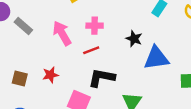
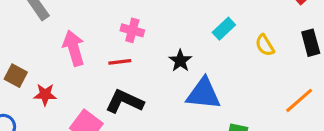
pink arrow: (62, 33) -> (74, 48), moved
red star: (50, 75) -> (45, 95), moved

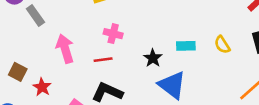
cyan rectangle: (224, 29) -> (186, 46), moved, turned 42
blue triangle: (203, 94) -> (172, 85), turned 32
red star: (45, 95) -> (42, 87), turned 30

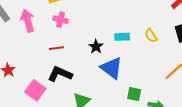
pink cross: (113, 34) -> (61, 20), moved
pink arrow: (65, 49) -> (28, 21), moved

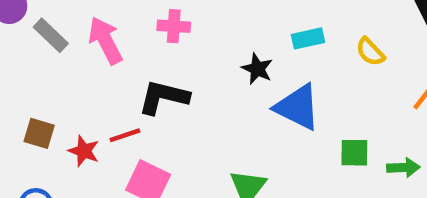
yellow semicircle: (151, 36) -> (370, 52), moved
red line: (56, 48) -> (125, 135), moved
black L-shape: (60, 74) -> (164, 97), moved

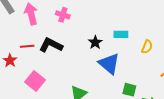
yellow semicircle: (370, 52) -> (147, 47), turned -128
red line: (125, 135) -> (27, 46), moved

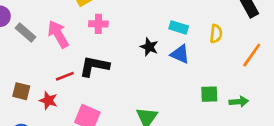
cyan rectangle: (121, 34) -> (179, 27), turned 32
blue triangle: (109, 64) -> (180, 54), moved, size x0.7

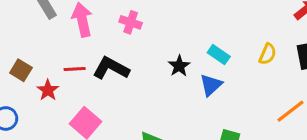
yellow semicircle: (216, 34) -> (268, 54), moved
blue triangle: (180, 54) -> (211, 85), turned 36

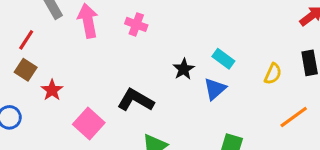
yellow semicircle: (268, 54) -> (273, 74), moved
black L-shape: (111, 68) -> (136, 100), moved
red line: (75, 69) -> (26, 40), moved, turned -55

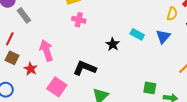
pink arrow: (88, 21) -> (46, 50), moved
yellow semicircle: (273, 74) -> (172, 14), moved
blue triangle: (215, 89) -> (163, 36), moved

